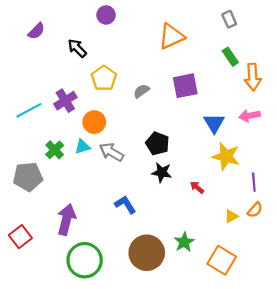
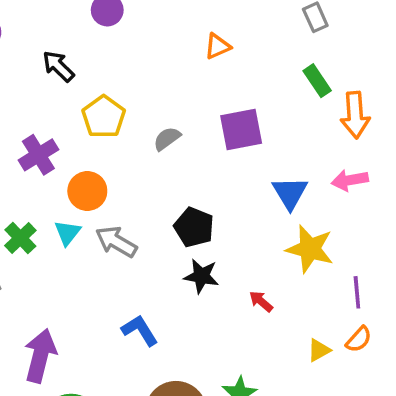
orange triangle: (171, 36) -> (218, 46), size x0.6
cyan triangle: (82, 147) -> (67, 233), turned -35

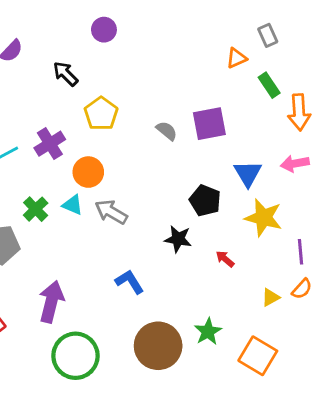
orange triangle: (218, 46) -> (236, 58), moved
gray semicircle: (167, 139) -> (167, 131), moved, turned 75
black pentagon: (194, 227) -> (205, 201), moved
cyan triangle: (67, 233) -> (73, 205), turned -45

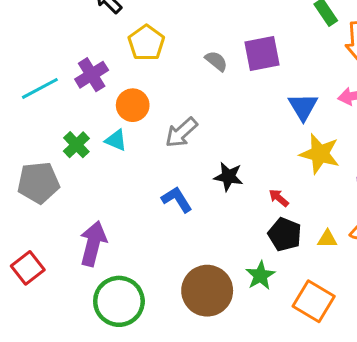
black pentagon: (205, 201) -> (285, 234), moved
gray arrow: (111, 212) -> (181, 133), moved, turned -72
blue L-shape: (130, 282) -> (177, 199), moved
yellow triangle: (271, 297) -> (327, 239), turned 30

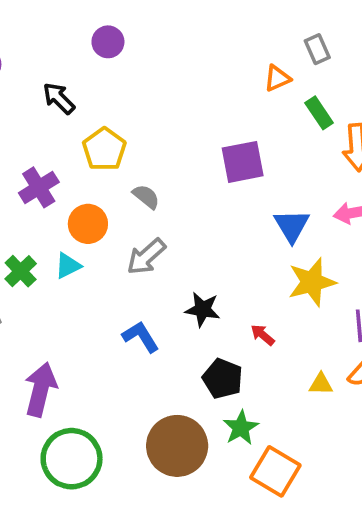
gray semicircle: (216, 61) -> (146, 197), moved
cyan triangle: (116, 140) -> (68, 266), turned -50
yellow star: (320, 154) -> (312, 282), turned -30
black pentagon: (285, 234) -> (223, 379), moved
orange square: (314, 301) -> (275, 471), moved

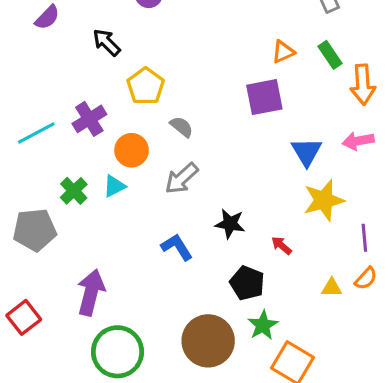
orange triangle: (277, 78) -> (283, 52), moved

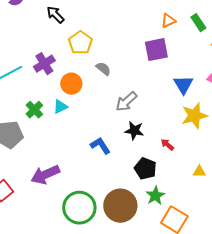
gray arrow: (182, 178) -> (126, 102), moved
purple arrow: (91, 292) -> (45, 175), turned -128
green circle: (117, 352) -> (79, 208), moved

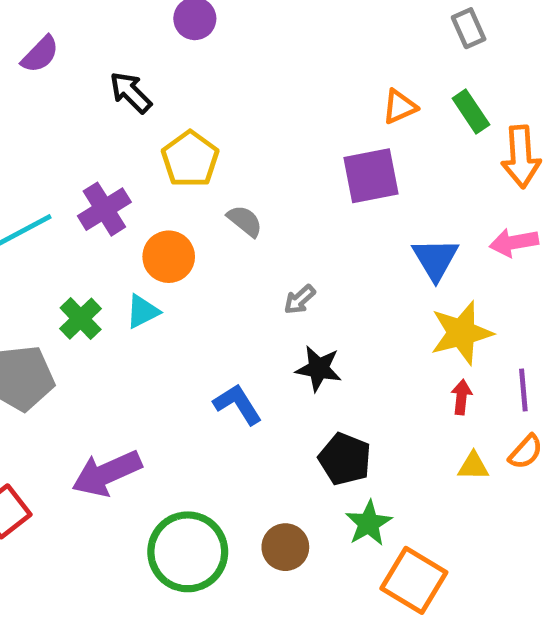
gray arrow: (126, 102) -> (300, 300), size x0.6
red arrow: (167, 145) -> (461, 397), moved, turned 56
brown circle: (120, 206) -> (285, 547), size x0.6

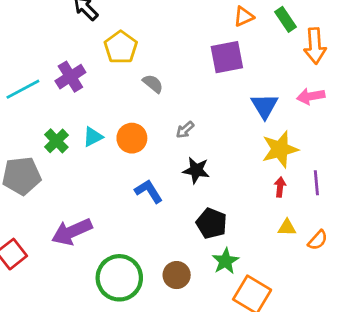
orange circle: (169, 257) -> (132, 138), moved
orange semicircle: (526, 452) -> (318, 240), moved

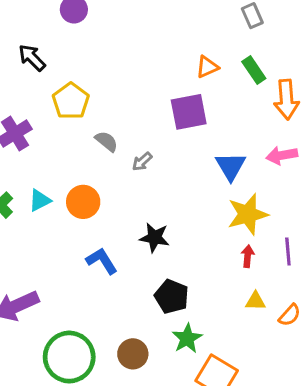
gray arrow: (185, 130) -> (142, 162), moved

